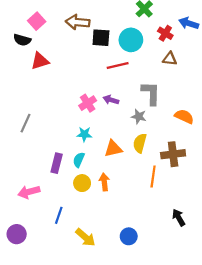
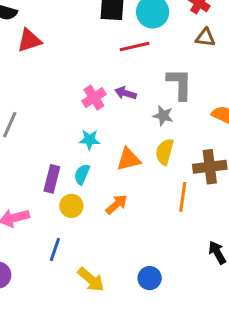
orange arrow: (104, 182) -> (117, 204), turned 56
yellow circle: (82, 183) -> (71, 206), moved

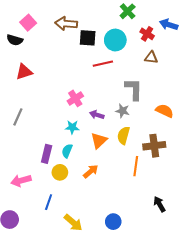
red triangle: (29, 40) -> (24, 72), moved
purple arrow: (126, 93) -> (97, 115), moved
orange triangle: (129, 159) -> (99, 141), turned -30

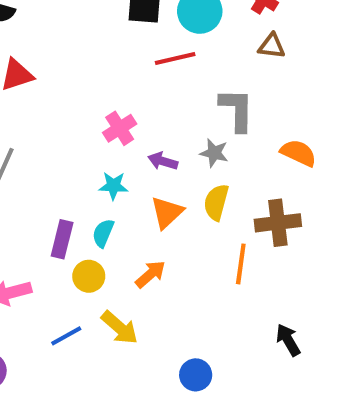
blue line: (49, 202) -> (66, 336), turned 42
yellow arrow: (73, 223) -> (120, 328), moved

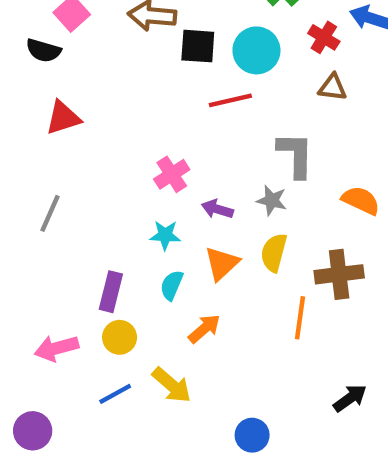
cyan semicircle: (103, 233) -> (172, 285), moved
yellow circle: (89, 276) -> (120, 337), moved
black arrow: (288, 340) -> (350, 398), turned 84

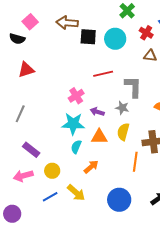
red line: (230, 100) -> (103, 74), moved
cyan star: (165, 235) -> (73, 124), size x1.6
orange triangle: (222, 263) -> (99, 137), turned 42
purple rectangle: (111, 292) -> (31, 150), moved, turned -66
blue circle: (252, 435) -> (119, 200), moved, size x1.5

